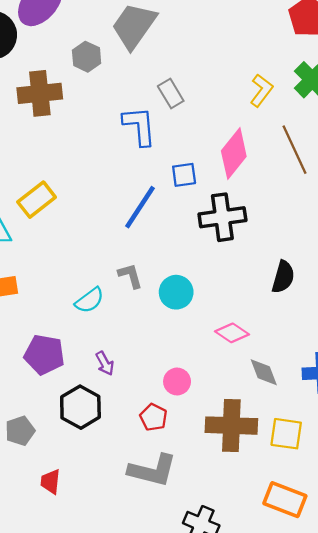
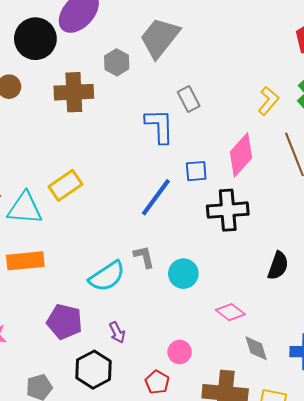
cyan semicircle: (90, 300) -> (107, 276), size x1.4

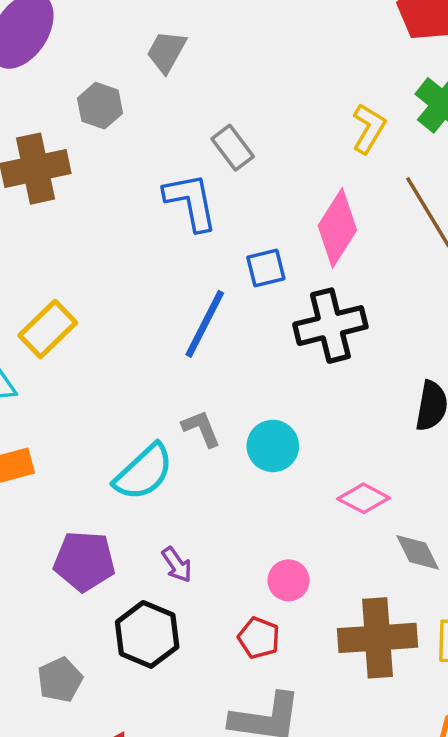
gray trapezoid: (160, 38) -> (166, 52), size x0.6

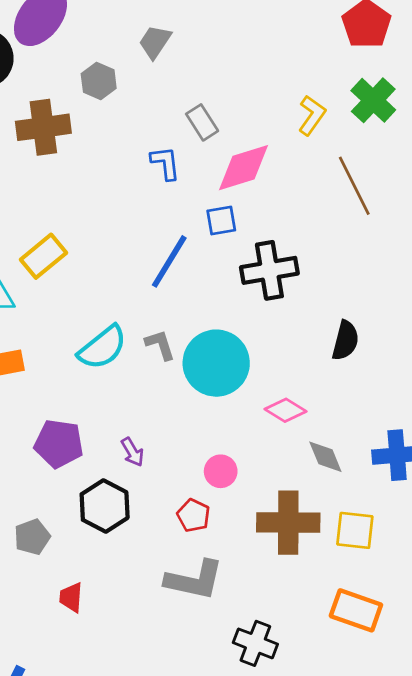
blue L-shape: (191, 202) -> (165, 163), size x0.7
pink diamond: (337, 228) -> (244, 168), moved, turned 36
cyan circle: (273, 446) -> (216, 363), size x1.6
cyan semicircle: (144, 472) -> (102, 347), moved

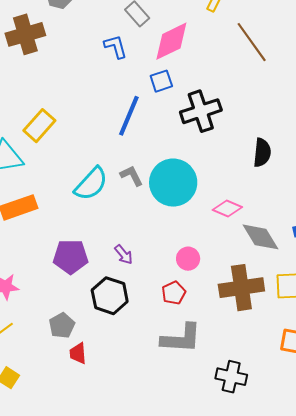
gray diamond: (325, 457) -> (261, 237), size x1.4
red pentagon: (194, 515) -> (174, 293), turned 30
red trapezoid: (71, 597) -> (78, 353), moved

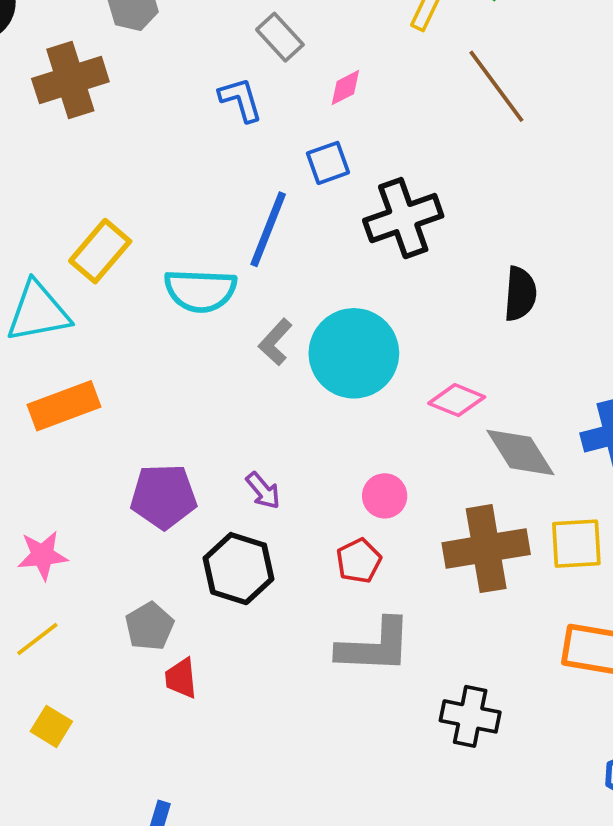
pink diamond: (171, 41) -> (345, 88), size x0.5
gray L-shape: (132, 176) -> (275, 342), turned -110
cyan semicircle: (91, 184) -> (200, 291), moved, turned 51

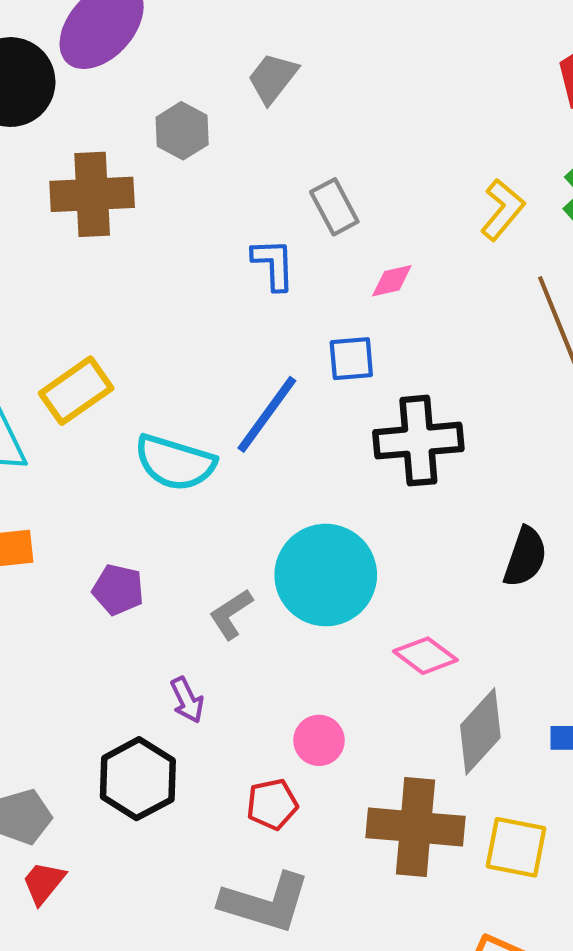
gray L-shape: (275, 342) -> (231, 614), moved
gray diamond: (520, 453) -> (480, 731), turned 60
purple pentagon: (163, 496) -> (118, 590), moved, size x0.7
red trapezoid: (181, 678) -> (44, 883), turned 30

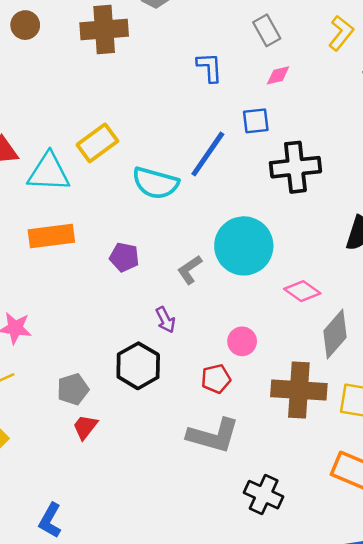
gray rectangle: (334, 207) -> (267, 30), moved

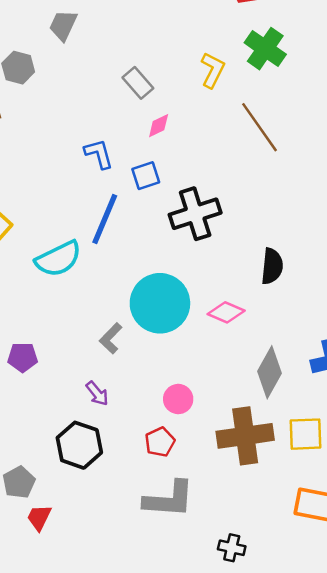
blue L-shape: (210, 67) -> (99, 154), moved
cyan semicircle: (155, 183) -> (58, 259), turned -30
purple pentagon: (124, 257) -> (23, 357), moved
pink diamond: (302, 291) -> (226, 312), moved
black cross: (264, 495) -> (232, 548), size x0.7

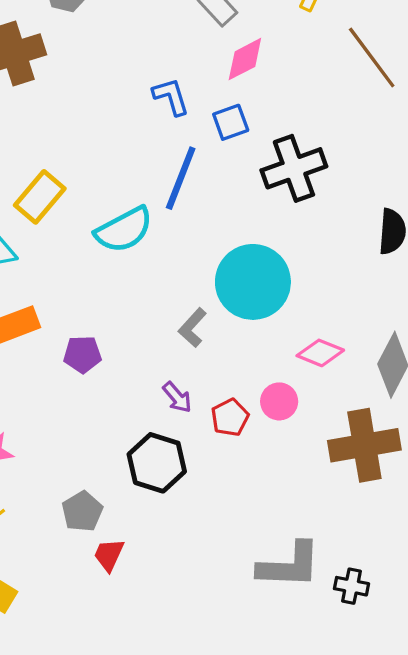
pink diamond: (159, 126) -> (245, 59), size x1.4
pink diamond: (226, 312) -> (320, 353), moved
red pentagon: (160, 442) -> (230, 417), moved
gray L-shape: (169, 499) -> (289, 565), moved

